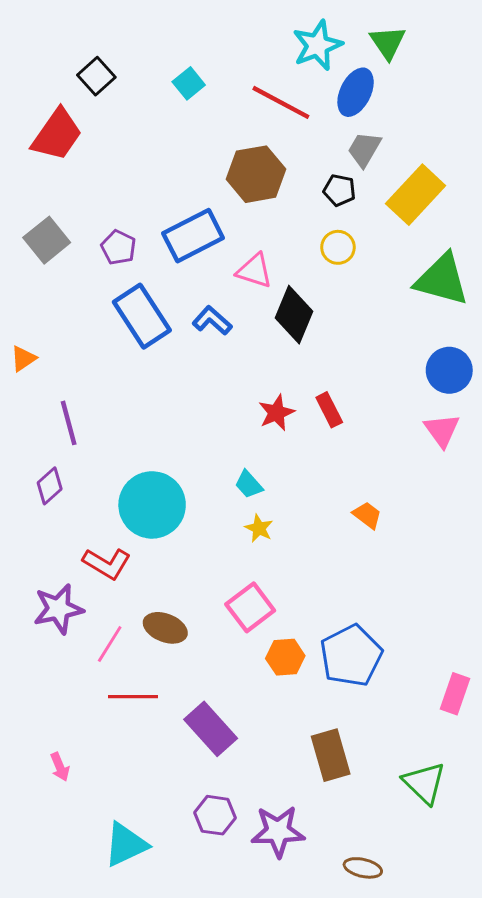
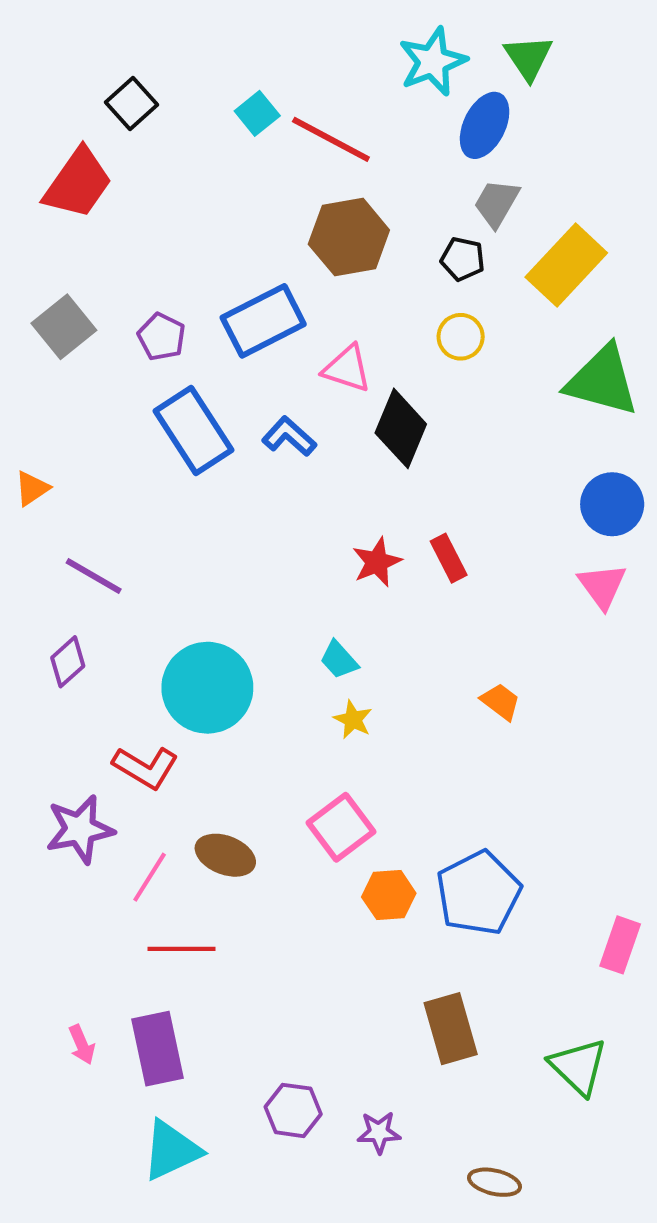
red line: (281, 102) -> (331, 139), moved
purple line: (69, 423) -> (94, 576), turned -45
purple rectangle: (211, 729) -> (158, 1049), moved, turned 30
purple star: (278, 831) -> (379, 1132), size x0.6

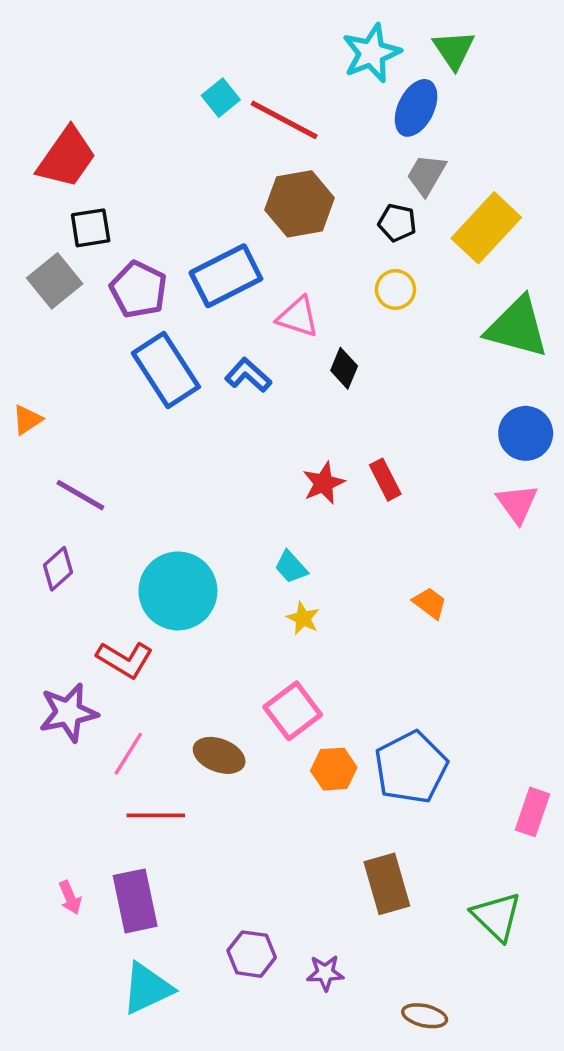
black square: (132, 103) -> (91, 228), moved, turned 33
purple pentagon: (162, 337) -> (139, 289), size x1.4
black diamond: (401, 428) -> (344, 368), size x0.6
brown ellipse: (225, 855) -> (219, 755), moved

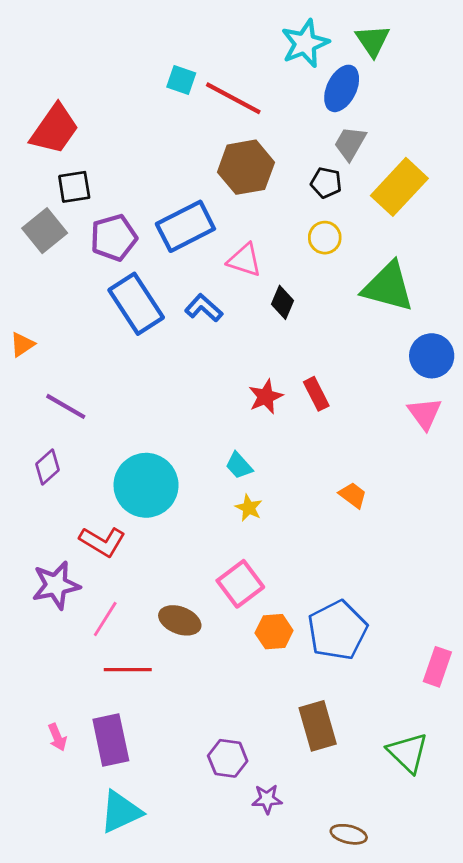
cyan square: (221, 98) -> (181, 80), turned -32
purple pentagon: (139, 289) -> (114, 238), turned 30
green triangle: (517, 327) -> (388, 287), moved
purple hexagon: (252, 954) -> (228, 758), moved

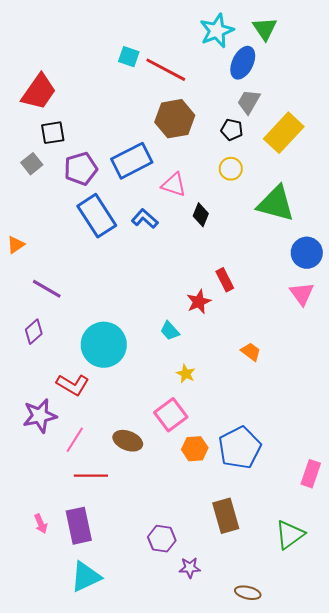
gray square: (45, 231) -> (32, 164), size x0.7
red star: (266, 397) -> (199, 302), moved
yellow star: (249, 508) -> (186, 374), moved
green triangle: (408, 753) -> (290, 535), turned 40

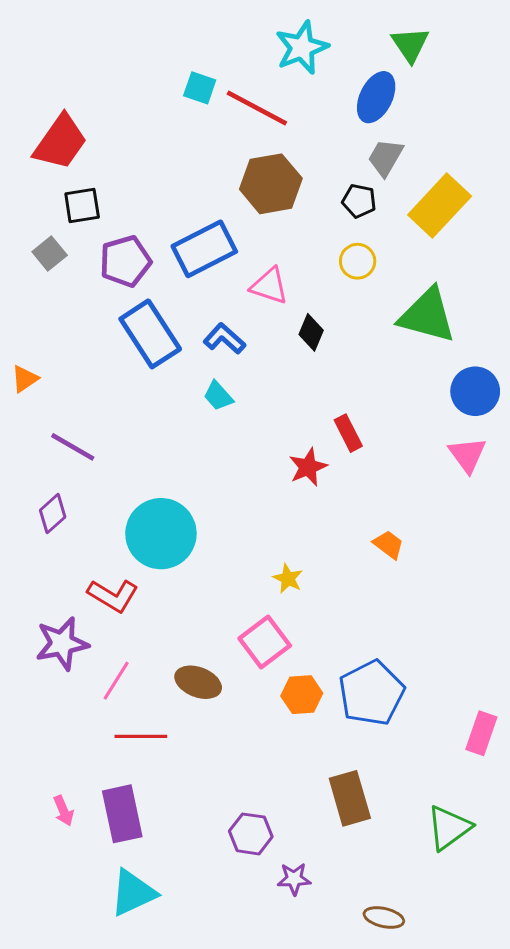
cyan star: (217, 31) -> (302, 48), moved
cyan trapezoid: (170, 331) -> (218, 396), moved

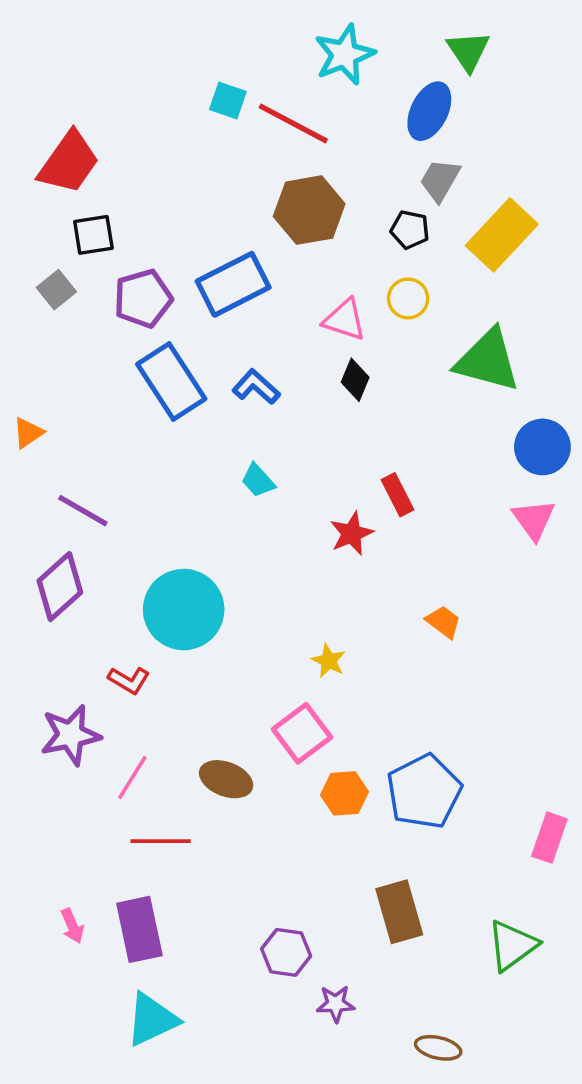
pink triangle: (269, 286) -> (344, 320), moved
cyan trapezoid: (218, 396) -> (258, 481), moved
purple diamond: (53, 514) -> (60, 587), size x1.5
red L-shape: (113, 596) -> (129, 680), size x0.7

